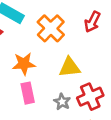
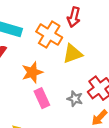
red arrow: (92, 22) -> (74, 17), moved
yellow triangle: (70, 67) -> (73, 54), moved

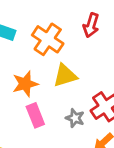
red arrow: (74, 17) -> (91, 25), moved
yellow triangle: (73, 54) -> (65, 76), moved

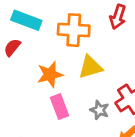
orange cross: (48, 39) -> (74, 30), turned -32

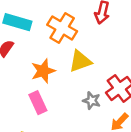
orange cross: (74, 30) -> (62, 28), turned 32
pink rectangle: (59, 107) -> (38, 103), moved

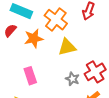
orange star: (43, 71) -> (34, 39), moved

